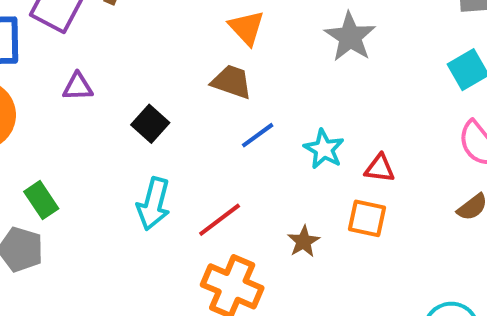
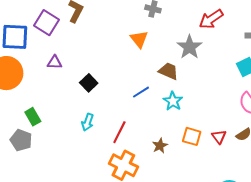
brown trapezoid: (232, 82) -> (169, 71), moved
red triangle: (380, 168) -> (219, 137), moved, turned 42
cyan arrow: (153, 204) -> (88, 122), size x0.7
red line: (220, 220) -> (119, 132), turned -30

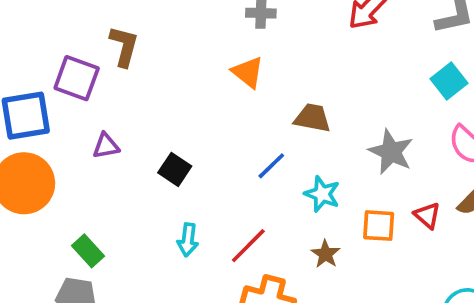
gray star: (189, 47) -> (391, 152), moved
cyan star: (173, 101) -> (322, 194), moved
red line: (119, 132) -> (248, 246), turned 30

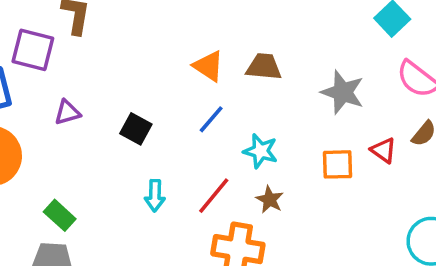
orange triangle: (248, 72) -> (208, 66), moved
blue line: (271, 166) -> (211, 119), moved
cyan star: (322, 194) -> (261, 151), moved
brown star: (325, 254) -> (270, 200), moved

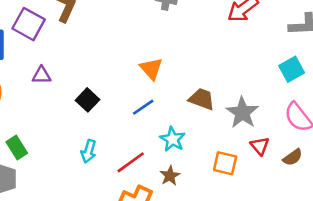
brown trapezoid: (264, 67) -> (202, 99), moved
red triangle: (384, 150) -> (260, 146), moved

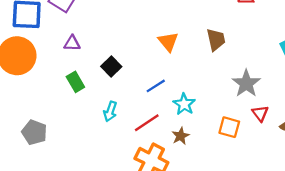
brown trapezoid: (202, 99) -> (216, 40), moved, turned 55
blue line: (143, 107) -> (156, 86), moved
green rectangle: (17, 148) -> (75, 82), moved

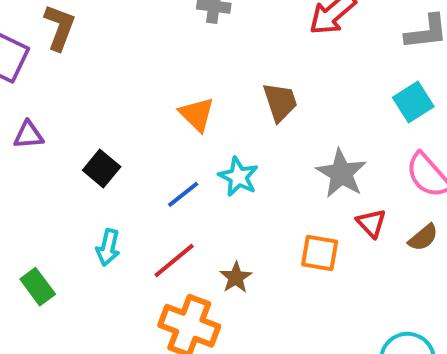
green rectangle: (75, 82) -> (38, 287), moved
cyan star: (184, 104) -> (238, 177), moved

